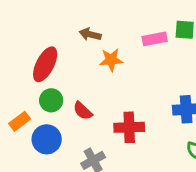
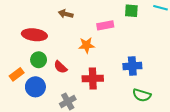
pink rectangle: (155, 39) -> (105, 25), moved
orange star: (111, 60) -> (87, 45), moved
red ellipse: (45, 64) -> (34, 35), turned 70

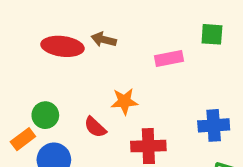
red ellipse: (34, 35) -> (62, 46), moved
orange star: (87, 45) -> (124, 101), moved
green circle: (39, 60) -> (45, 115), moved

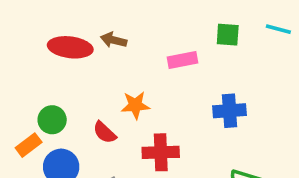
blue cross: (214, 125) -> (230, 111), moved

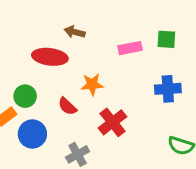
green square: (228, 35) -> (166, 39), moved
red ellipse: (70, 47) -> (50, 57), moved
red cross: (161, 152) -> (113, 122), turned -36

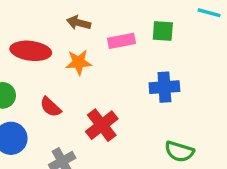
brown arrow: (75, 32) -> (79, 23), moved
orange star: (92, 84) -> (79, 62), moved

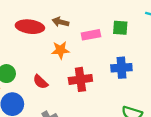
red ellipse: (31, 51) -> (30, 27), moved
red cross: (102, 125) -> (80, 79), moved, turned 30

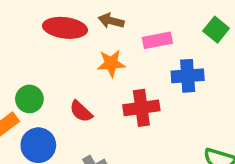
green square: (120, 28) -> (216, 30), moved, turned 35
blue cross: (121, 68) -> (188, 76), moved

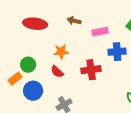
red ellipse: (65, 28) -> (35, 24), moved
orange star: (111, 63) -> (61, 52), moved

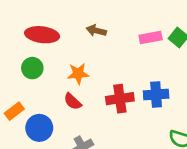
pink rectangle: (100, 32) -> (151, 37), moved
blue cross: (117, 52) -> (156, 94), moved
green circle: (28, 65) -> (32, 68), moved

